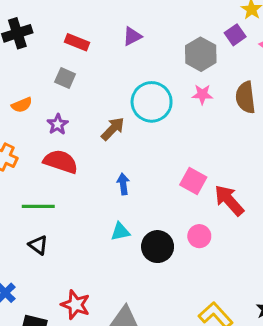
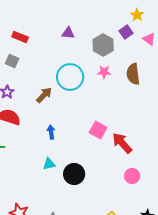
purple triangle: (132, 36) -> (68, 33), moved, turned 32
pink circle: (199, 236) -> (132, 176), moved

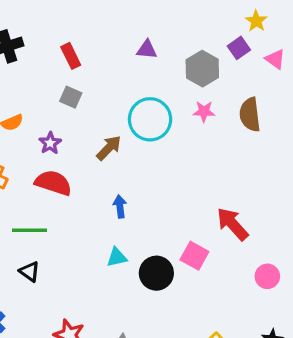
red rectangle: (20, 37) -> (71, 56), turned 42
gray square: (12, 61) -> (71, 97), moved
pink square: (98, 130) -> (194, 256), moved
pink circle: (132, 176) -> (267, 276), moved

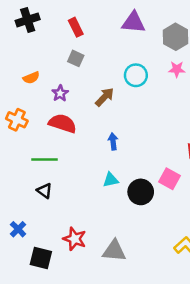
purple triangle: (147, 50) -> (133, 22), size x1.5
cyan circle: (150, 119) -> (136, 75), size x0.7

